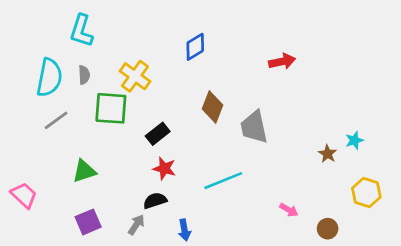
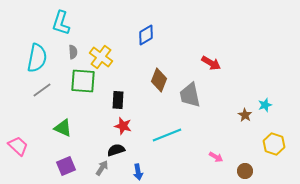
red arrow: (282, 61) -> (211, 63), moved, turned 42
gray semicircle: (84, 75) -> (73, 52), moved
black rectangle: (158, 134) -> (118, 100), turned -48
green triangle: (84, 171) -> (63, 128), turned 42

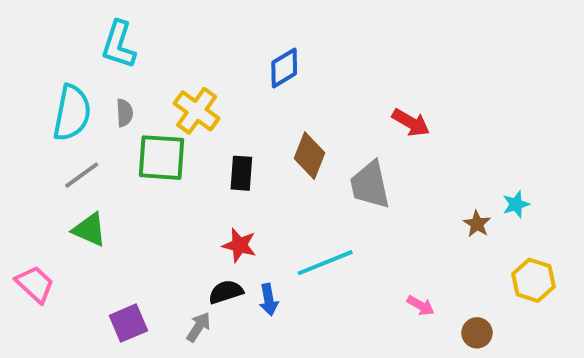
gray semicircle: (73, 52) -> (125, 113), moved
black rectangle: (118, 100) -> (241, 173), moved
green triangle: (63, 128) -> (89, 230), moved
blue arrow: (138, 172) -> (269, 300), moved

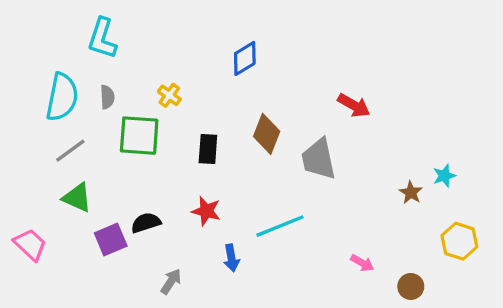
yellow cross: (197, 111) -> (169, 95), size x0.6
black semicircle: (226, 292) -> (146, 223), moved
purple square: (128, 323) -> (111, 240), moved

